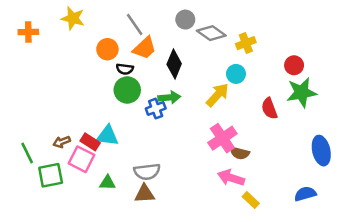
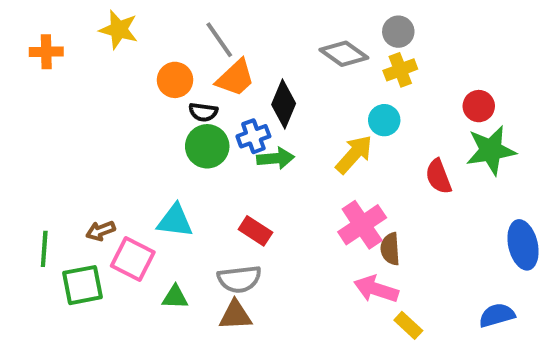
gray circle: (185, 20) -> (398, 32), moved
blue cross: (156, 109) -> (253, 136), moved
red rectangle: (90, 142) -> (255, 231), moved
green line: (27, 153) -> (44, 249), turned 30
brown semicircle: (240, 153) -> (390, 249), turned 72

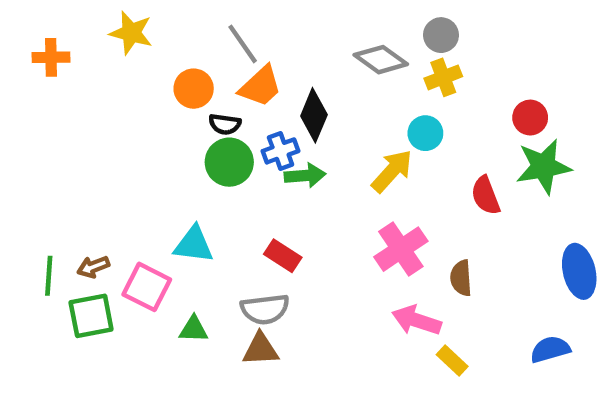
brown arrow: (101, 231) -> (93, 267), moved
brown semicircle: (390, 249) -> (461, 278), moved

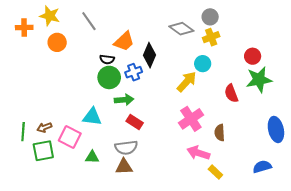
yellow star: (131, 33) -> (50, 16), moved
gray line: (243, 44) -> (89, 21), moved
orange circle: (194, 89) -> (57, 42), moved
green arrow: (305, 175) -> (124, 100), moved

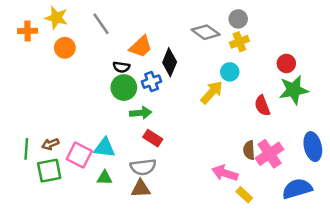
cyan triangle: (92, 117) -> (105, 148), moved
pink cross: (191, 119) -> (269, 154), moved
blue semicircle: (262, 167) -> (297, 189), size x1.4

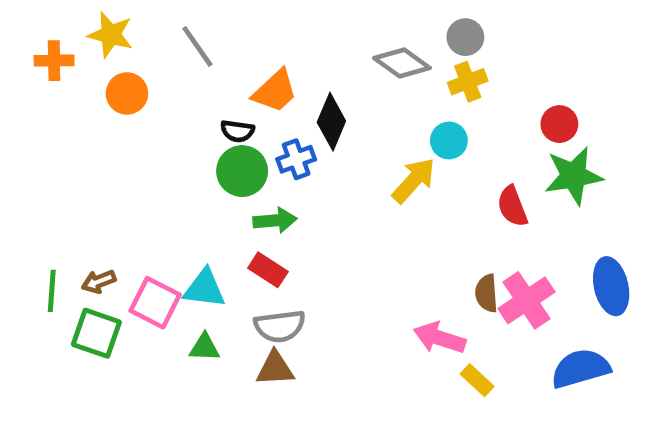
red rectangle: (153, 138) -> (268, 270), moved
green square: (49, 171) -> (96, 333), turned 30

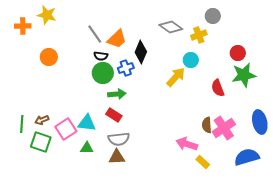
gray circle: (465, 37) -> (213, 16), moved
gray line: (197, 46) -> (95, 34), moved
orange circle: (127, 93) -> (49, 57), moved
pink square: (155, 303) -> (66, 129), turned 30

